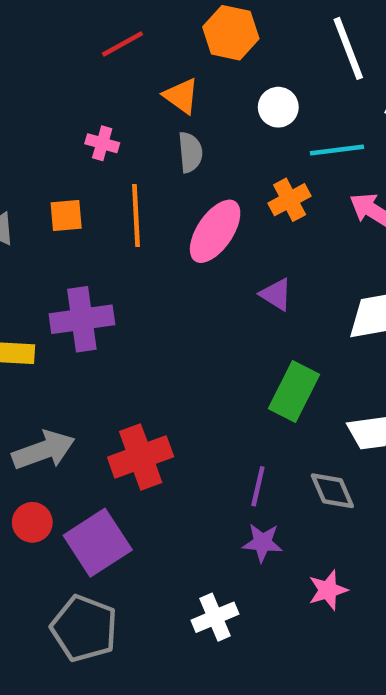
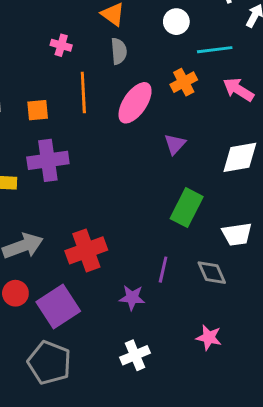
orange square: (66, 215) -> (38, 110), moved
purple triangle: (276, 294) -> (175, 144), turned 40
purple star: (262, 543) -> (132, 298), moved
pink star: (328, 590) -> (209, 338), turned 30

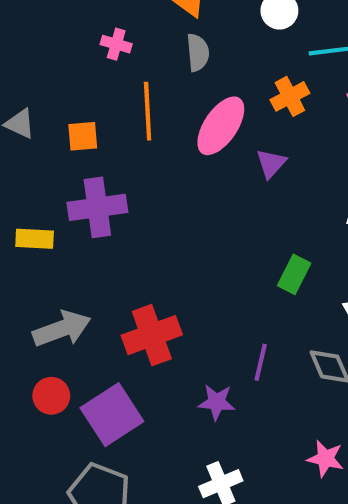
purple triangle: (175, 144) -> (271, 163), moved
green rectangle: (187, 208) -> (294, 274), size x0.7

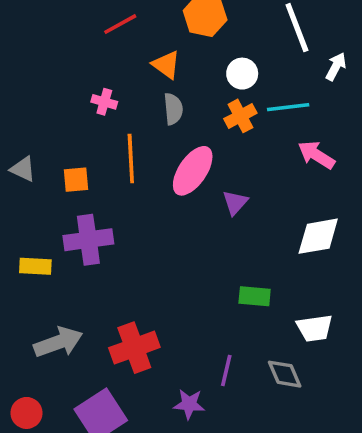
orange cross: (290, 96) -> (240, 116), moved
green rectangle: (294, 274) -> (255, 296), turned 68
red circle: (51, 396) -> (27, 413), moved

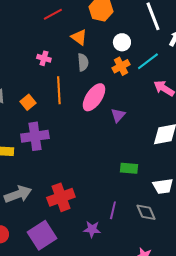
cyan line: (288, 107) -> (148, 61), turned -30
orange square: (76, 180) -> (28, 102), turned -35

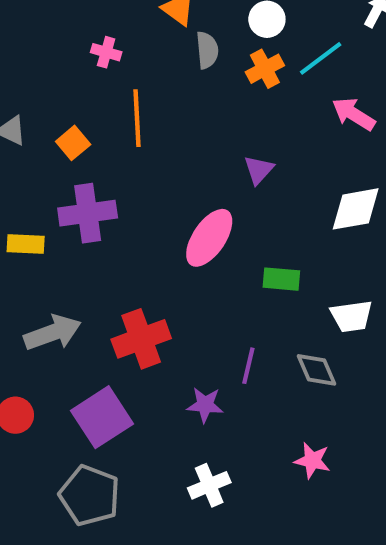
gray semicircle: (83, 62) -> (207, 50), moved
pink ellipse: (94, 97) -> (209, 238), moved

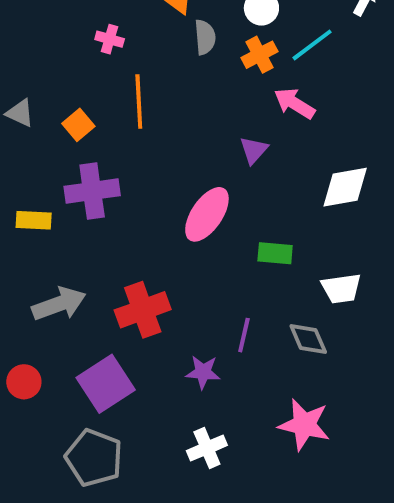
pink arrow: (354, 114) -> (295, 103), moved
pink star: (312, 461) -> (304, 425), size x1.5

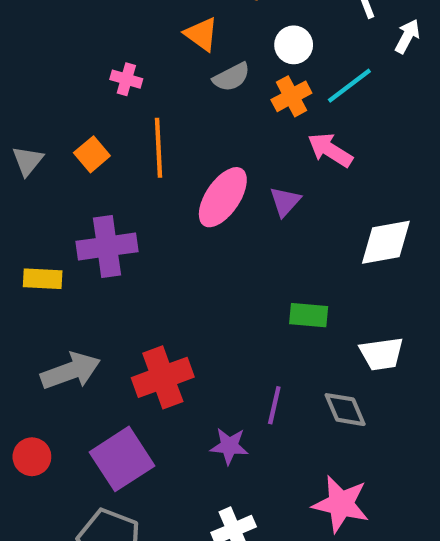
gray semicircle: (205, 37) -> (231, 77), turned 68
gray triangle: (20, 113) -> (28, 161), turned 44
orange square: (78, 125) -> (92, 154), moved
pink ellipse: (207, 214) -> (223, 197), moved

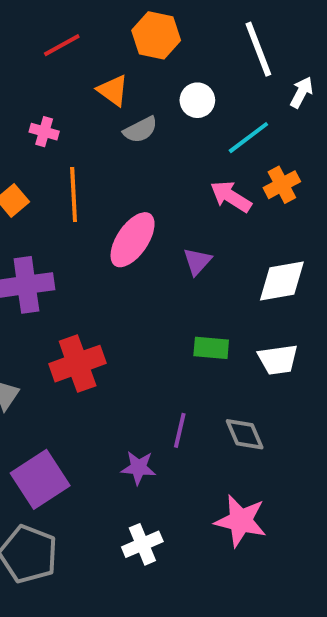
orange cross: (291, 96) -> (282, 185), moved
purple triangle: (285, 201) -> (197, 261), moved
white trapezoid: (382, 354) -> (278, 360), moved
red cross: (163, 377) -> (78, 364), moved

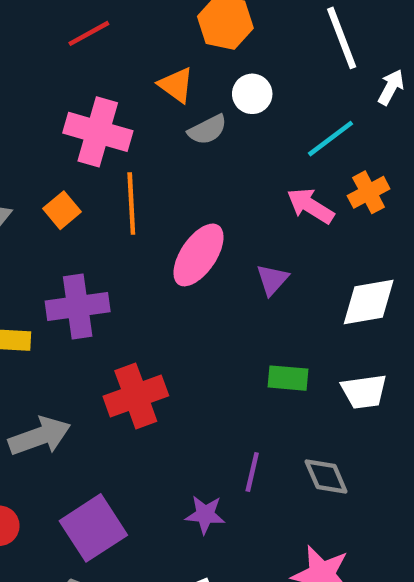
red line: (62, 45) -> (89, 33), moved
white circle: (197, 100) -> (252, 94), moved
pink cross: (44, 132) -> (98, 132), size x2.0

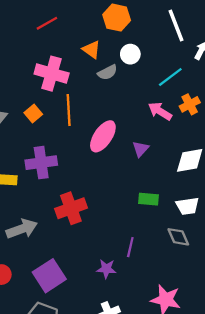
gray diamond: (326, 477) -> (178, 237), moved

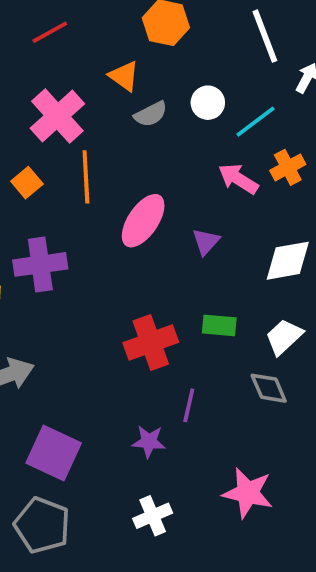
white circle: (130, 54) -> (208, 103), moved
pink cross: (52, 74) -> (57, 116), turned 32
white trapezoid: (187, 206) -> (284, 337), turned 145
red cross: (71, 208) -> (151, 343), moved
purple square: (49, 276) -> (54, 453), turned -32

